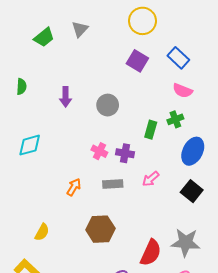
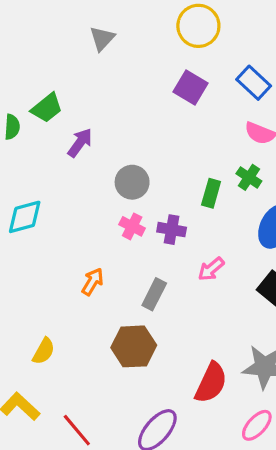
green trapezoid: (44, 37) -> (47, 108), moved
purple arrow: (66, 97) -> (80, 143), turned -144
gray circle: (108, 105) -> (132, 182), moved
green cross: (175, 119) -> (249, 177), turned -35
gray rectangle: (113, 184) -> (154, 294), moved, turned -60

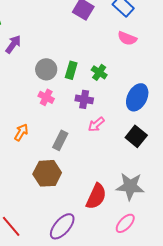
green cross: (249, 177) -> (99, 72), moved
green rectangle: (211, 193) -> (71, 70), moved
purple cross: (172, 230) -> (84, 99), moved

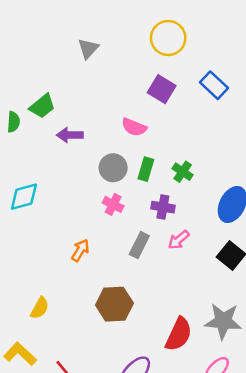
pink semicircle: (127, 38) -> (134, 127), moved
purple arrow: (13, 44) -> (70, 135), turned -126
gray rectangle: (60, 140) -> (139, 245), moved

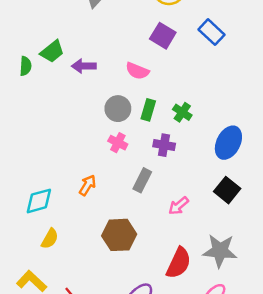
purple arrow: (70, 135) -> (84, 66), moved
cyan diamond: (24, 197) -> (39, 201), moved
pink arrow: (179, 240) -> (179, 206), moved

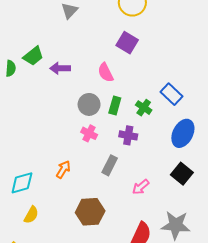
blue rectangle: (211, 32) -> (172, 94), moved
pink semicircle: (137, 71) -> (106, 72), turned 42

